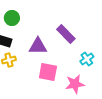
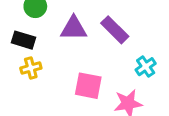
purple triangle: (38, 46) -> (74, 28), moved

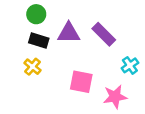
black rectangle: (24, 40) -> (39, 40), moved
yellow cross: (31, 68) -> (32, 67), turned -35

